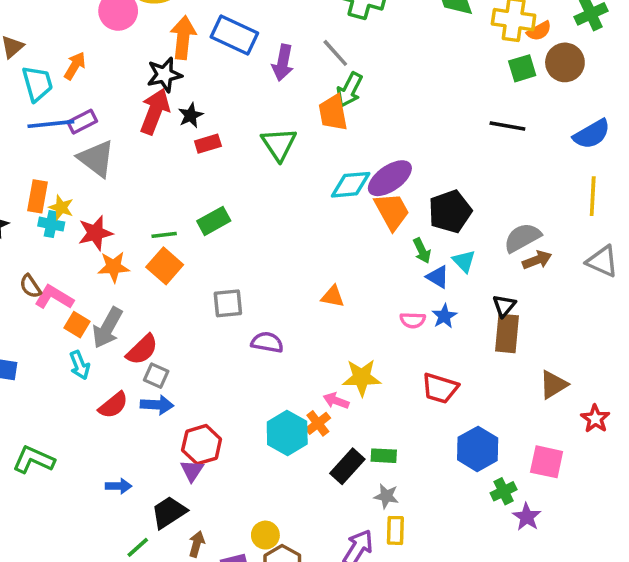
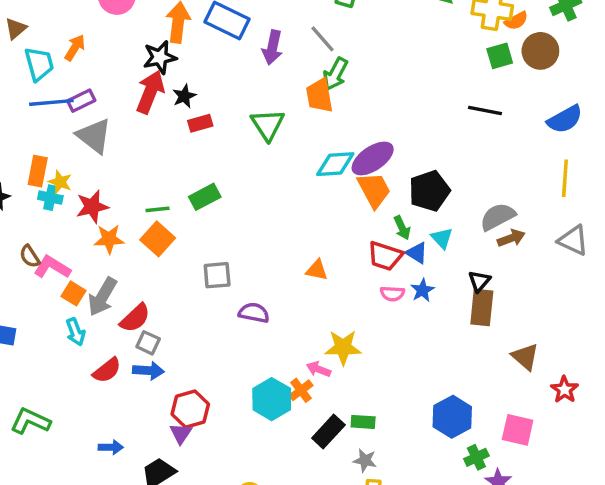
brown triangle: (553, 385) -> (525, 357), turned -48
red trapezoid: (440, 388) -> (385, 256), moved

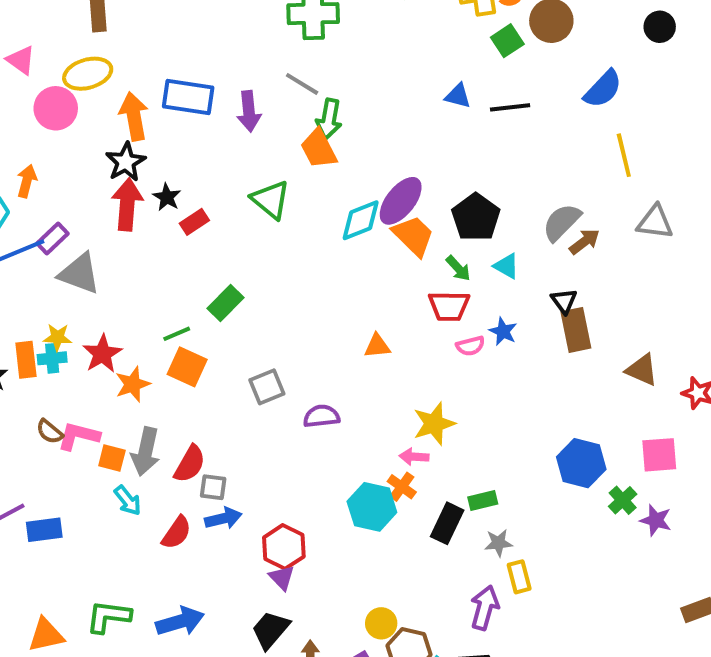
orange rectangle: (38, 171) -> (26, 360), moved
blue triangle: (417, 253) -> (458, 96), moved
blue arrow: (111, 447) -> (180, 621), moved, size x1.6

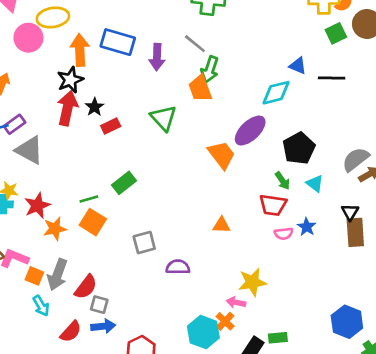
cyan diamond: (361, 220) -> (276, 93), moved
orange trapezoid: (413, 236) -> (222, 155), moved

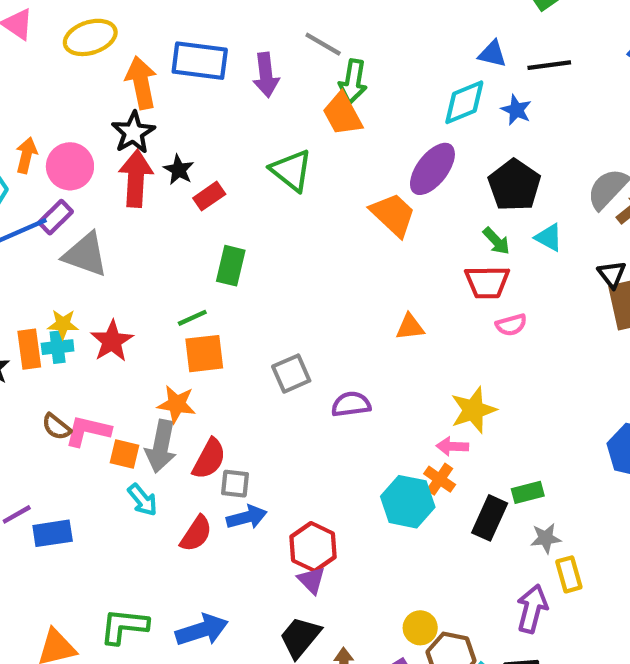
pink circle: (28, 38) -> (70, 166), moved
green rectangle: (124, 183) -> (231, 266), moved, turned -30
orange square: (93, 222) -> (204, 354), turned -30
blue star: (307, 227) -> (516, 110), moved
orange star: (55, 229) -> (177, 404), moved, turned 30

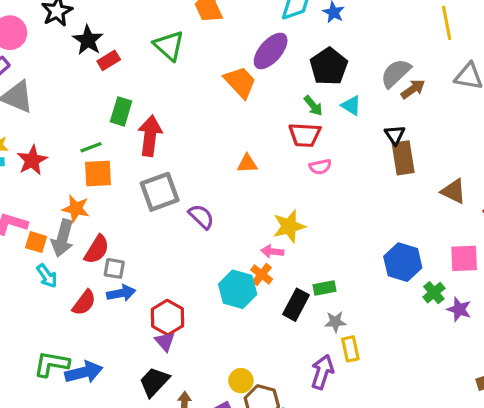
black star: (179, 170) -> (88, 40), size x1.4
red arrow: (136, 178) -> (150, 136), moved
gray square: (291, 374) -> (160, 192), size x1.4
purple semicircle: (351, 404) -> (201, 217), turned 48
green L-shape: (124, 626) -> (51, 364), moved

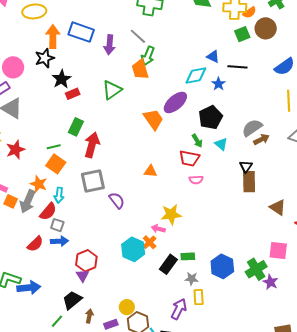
green triangle: (169, 46) -> (112, 90), turned 35
orange square: (98, 173) -> (56, 164), turned 30
blue hexagon: (403, 262) -> (222, 266), moved
cyan arrow: (47, 276) -> (59, 195), moved, turned 35
green cross: (434, 293) -> (256, 269), size x1.5

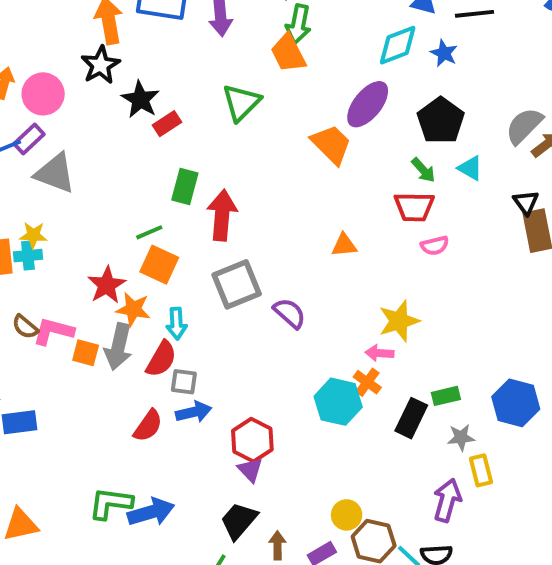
red star: (15, 150) -> (107, 285), moved

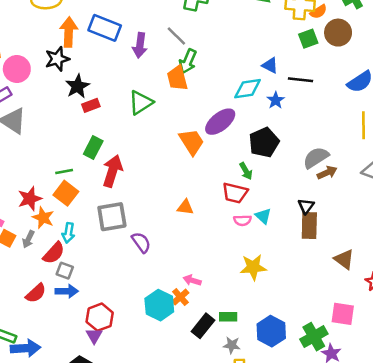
cyan triangle: (470, 168) -> (263, 216), moved
yellow star: (399, 321) -> (253, 267), moved
gray arrow: (118, 347) -> (28, 239), size x0.6

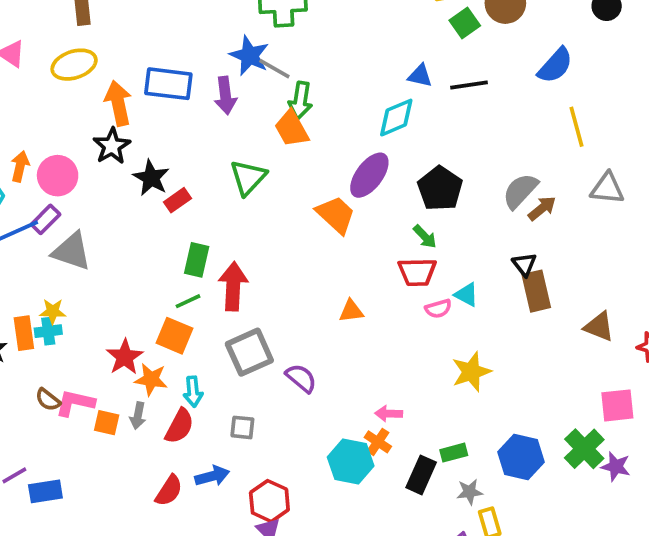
blue star: (276, 100) -> (249, 56), moved, size x1.5
green line: (64, 171) -> (188, 301), moved
gray square: (65, 271) -> (242, 427), moved

